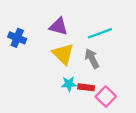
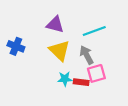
blue cross: (17, 38) -> (16, 46), moved
pink square: (106, 97) -> (96, 73), moved, turned 30

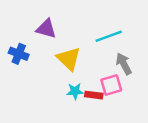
purple triangle: (55, 25) -> (46, 29), moved
gray arrow: (87, 55) -> (124, 64), moved

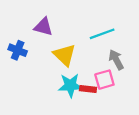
cyan star: (75, 91) -> (70, 85), size x1.5

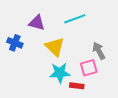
cyan line: (102, 34) -> (75, 19), moved
red rectangle: (88, 89) -> (77, 86), moved

